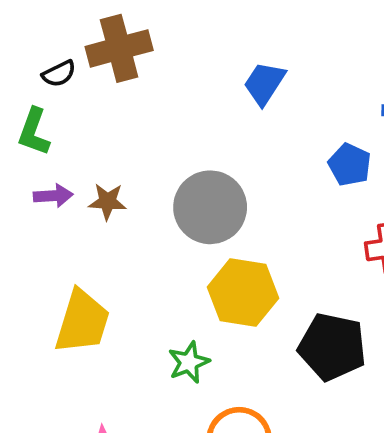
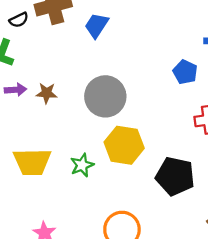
blue trapezoid: (264, 83) -> (96, 25), moved
yellow trapezoid: (82, 322) -> (32, 162), turned 72
green star: (189, 362) -> (82, 165), moved

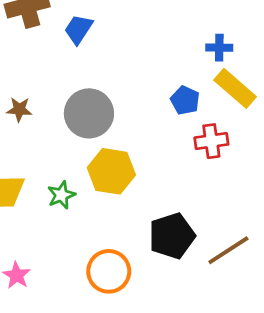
blue pentagon: (185, 72) -> (185, 100), moved
black pentagon: (175, 176) -> (172, 236), moved, turned -30

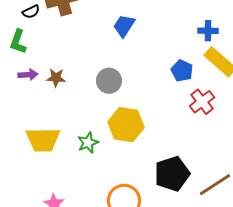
blue trapezoid: (78, 29) -> (124, 26), moved
gray circle: (89, 113) -> (109, 81), size x0.7
red cross: (211, 141) -> (202, 102), turned -30

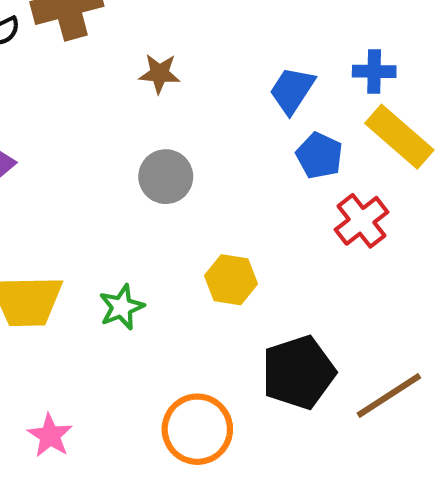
blue trapezoid: (124, 26) -> (292, 90), moved
brown star: (56, 78) -> (159, 73), moved
yellow hexagon: (126, 125) -> (231, 280), moved, size x0.7

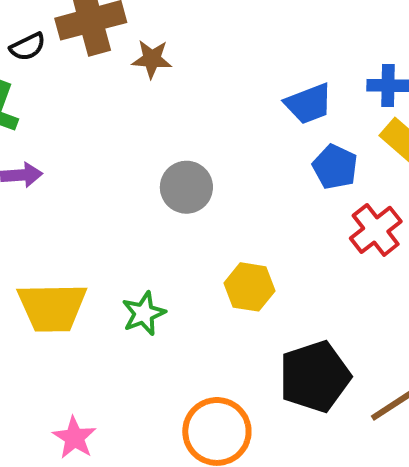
brown star: (159, 73) -> (152, 59), moved
blue trapezoid: (292, 90) -> (309, 104), turned -144

